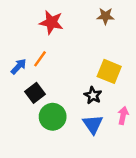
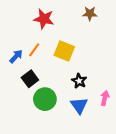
yellow square: (109, 71) -> (64, 51), moved

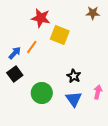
brown star: (90, 14) -> (93, 13), moved
yellow square: (64, 51) -> (60, 35), moved
black square: (30, 79) -> (15, 74), moved

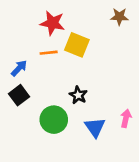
orange line: (32, 47) -> (49, 53), moved, turned 48
black star: (74, 76) -> (78, 95), moved

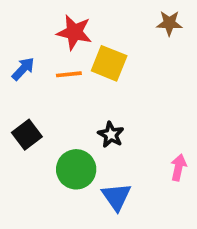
blue arrow: (19, 68) -> (23, 69), moved
blue triangle: (95, 127) -> (116, 197), moved

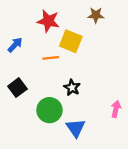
brown star: (169, 23) -> (96, 15), moved
orange line: (69, 74) -> (51, 58), moved

